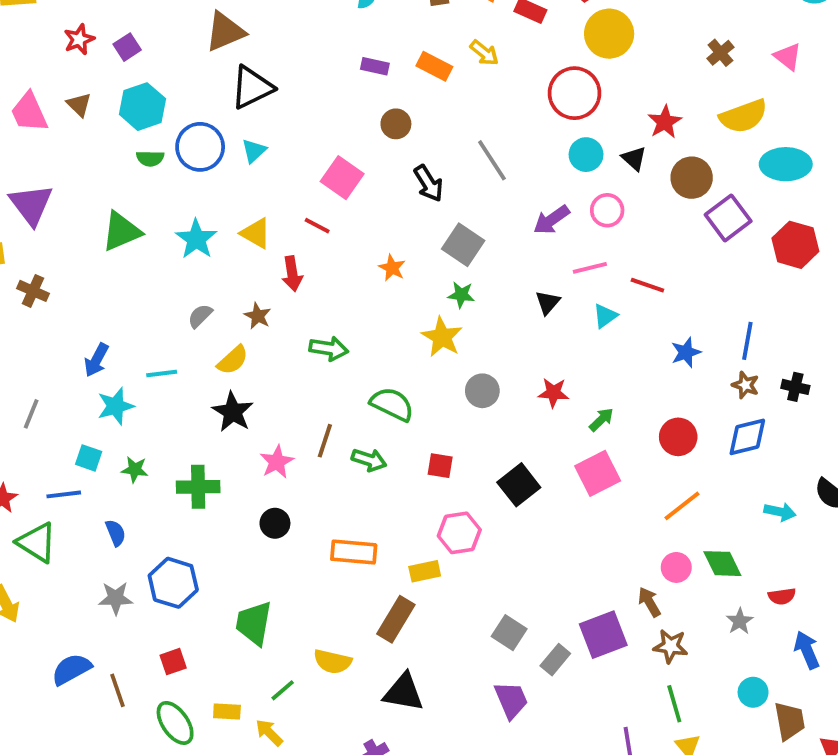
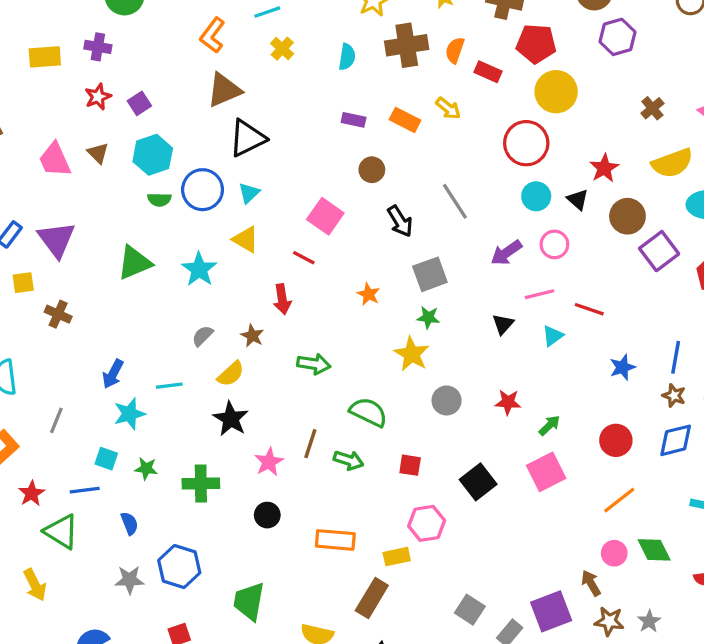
yellow triangle: (256, 233) -> (246, 239), moved
gray square: (463, 245) -> (430, 274), turned 36
gray star: (740, 621) -> (649, 621), moved

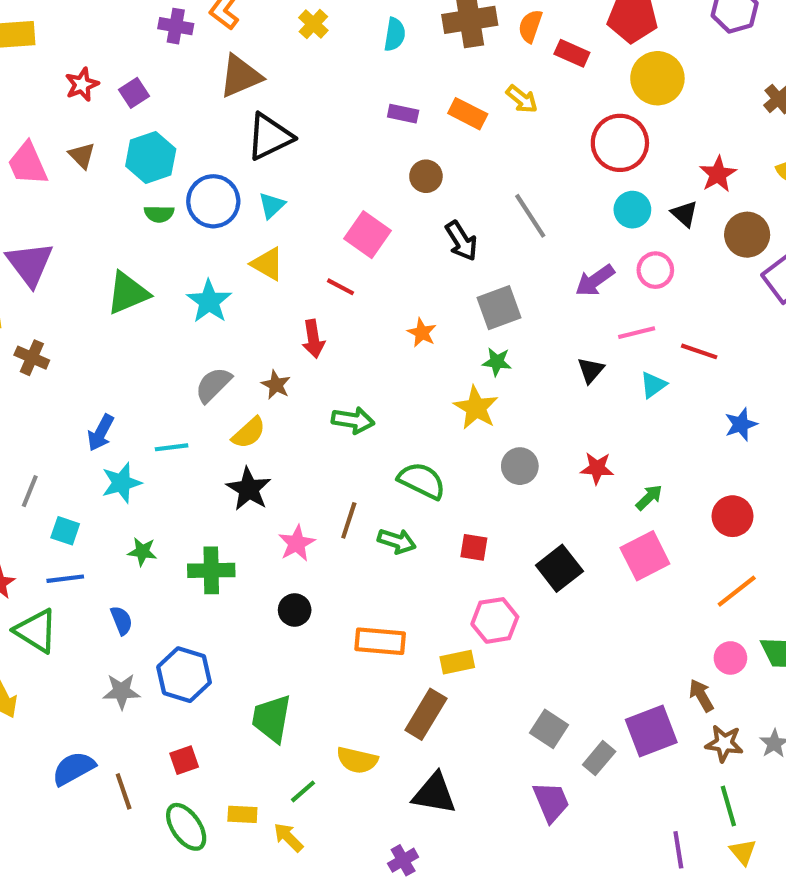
purple cross: (98, 47) -> (176, 26), moved
gray semicircle: (203, 336) -> (213, 385), size x1.4
cyan square: (106, 459) -> (65, 531), moved

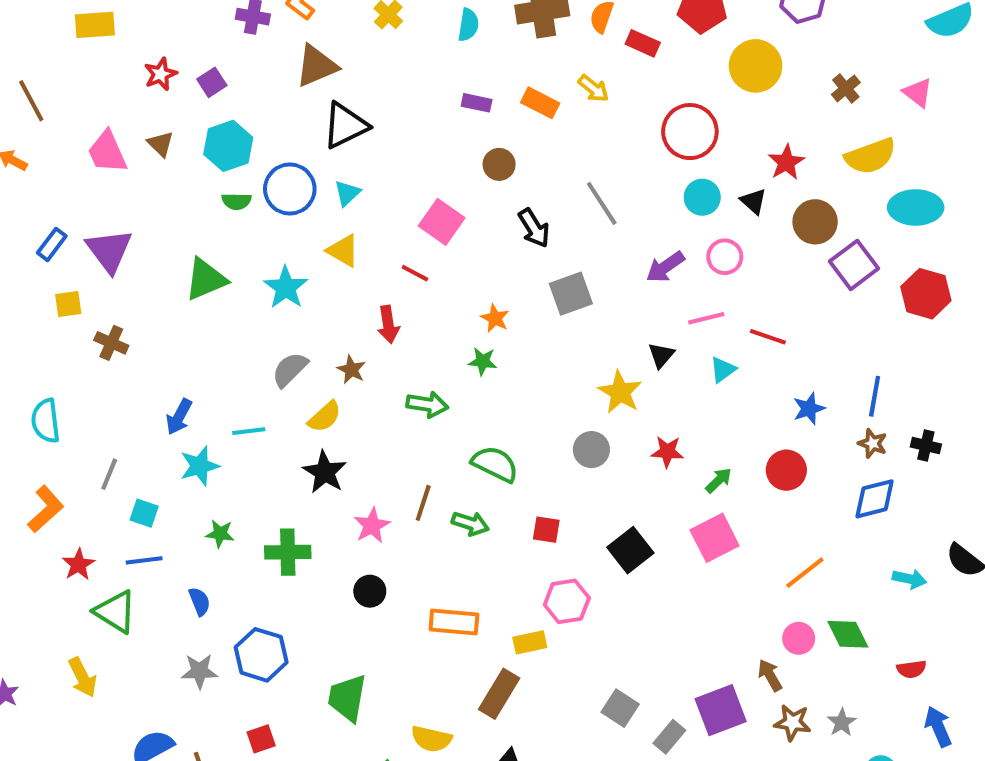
yellow circle: (657, 78) -> (756, 66), moved
green star: (497, 362) -> (483, 361), moved
yellow star: (476, 408) -> (620, 392), moved
red circle: (733, 516) -> (786, 470), moved

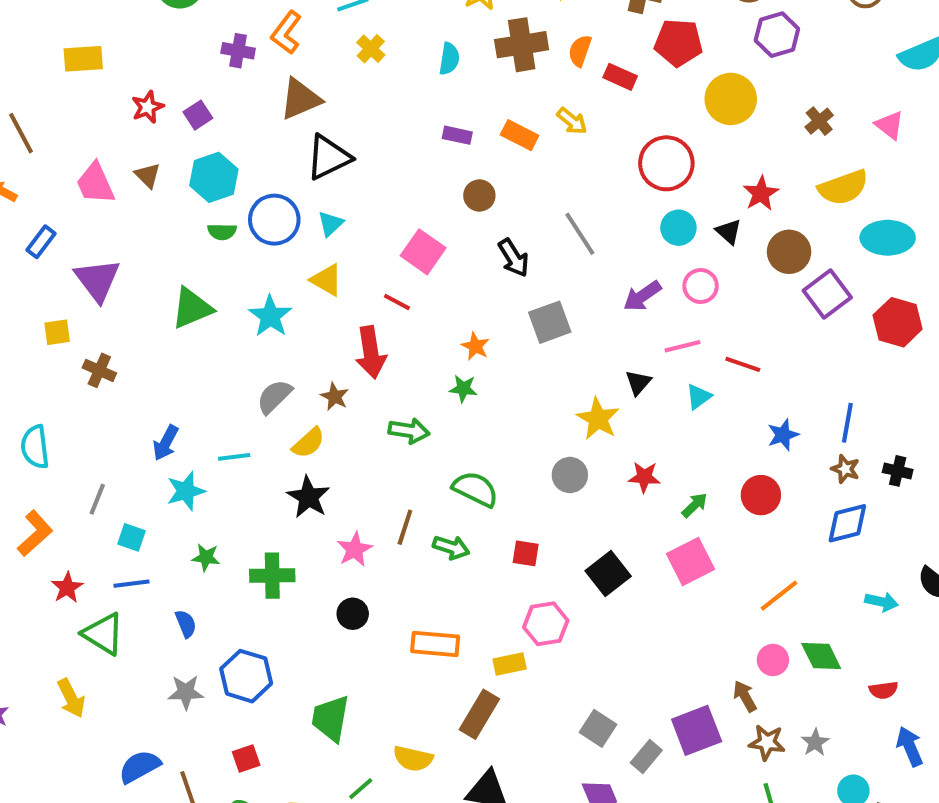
blue rectangle: (52, 244) -> (41, 242), moved
red arrow: (388, 324) -> (371, 352), size x1.4

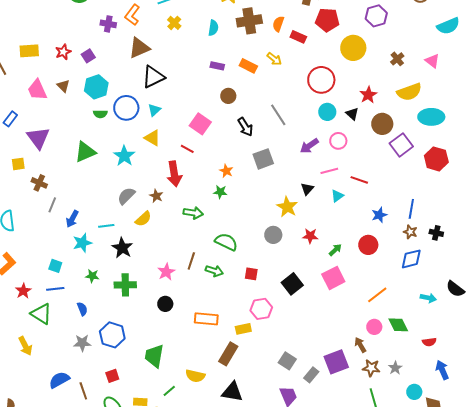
yellow rectangle: (83, 59) -> (29, 51), moved
black star: (308, 497) -> (122, 248), moved
gray line: (97, 499) -> (52, 205), moved

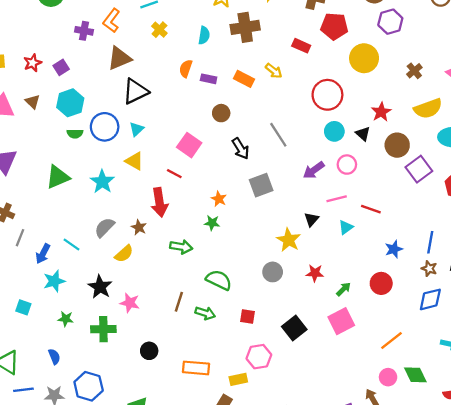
orange semicircle: (278, 24) -> (186, 69), moved
cyan line: (106, 226) -> (71, 245), moved, turned 42
pink star: (166, 272) -> (130, 303), moved, turned -30
blue line: (55, 289) -> (23, 390), moved

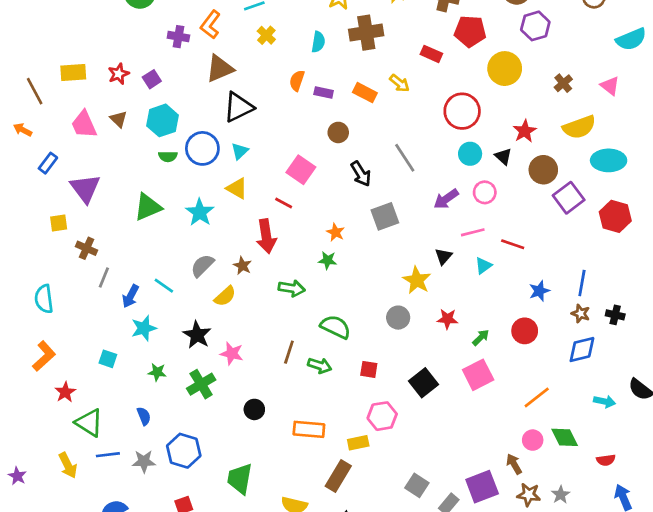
green cross: (103, 329) -> (201, 384), turned -30

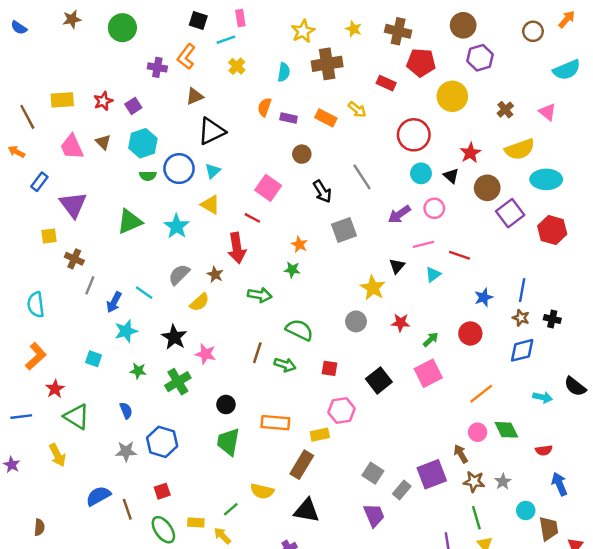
brown triangle: (220, 69) -> (195, 96), size x0.7
blue line: (108, 455) -> (21, 417), moved
green trapezoid: (240, 479) -> (228, 442), moved

